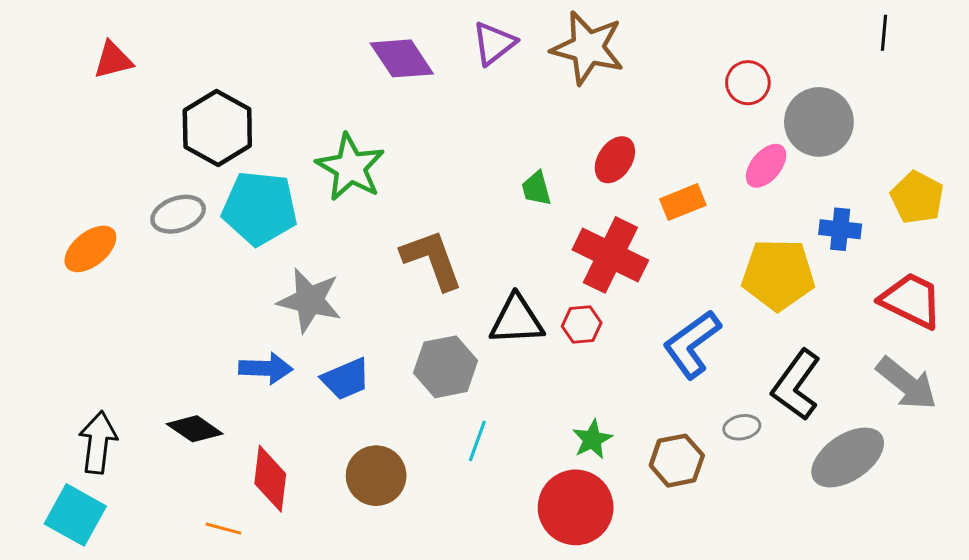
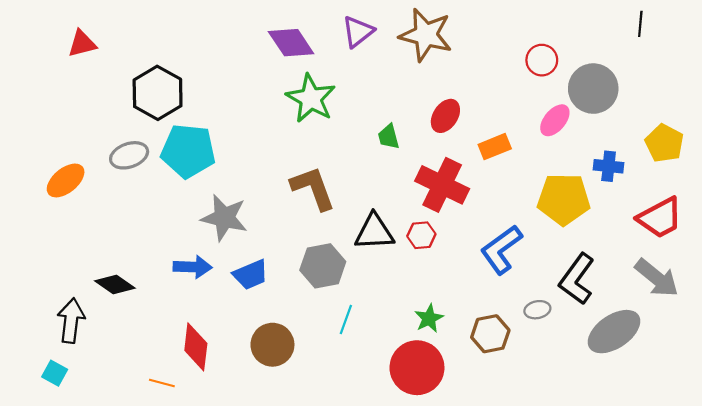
green star: (350, 167) -> (311, 98), moved
red trapezoid: (911, 300) -> (660, 218), turned 126
black diamond: (195, 429) -> (115, 284), moved
cyan square: (75, 515) -> (55, 373), size x0.6

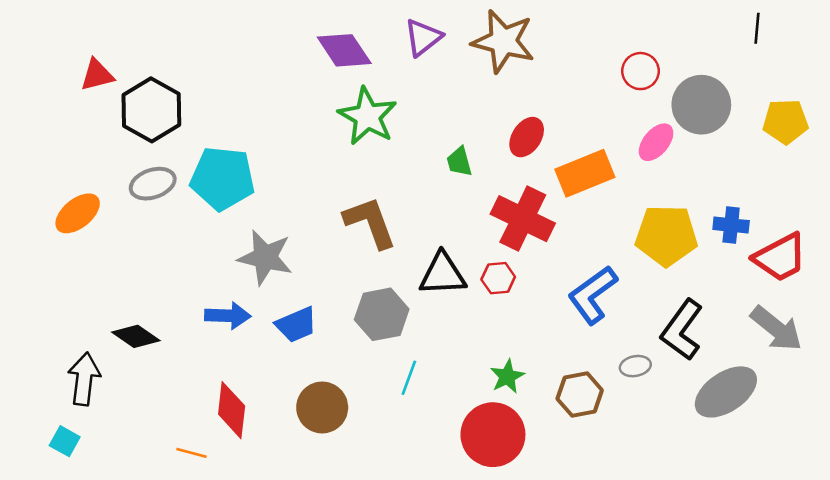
red triangle: (82, 44) -> (97, 75), moved
black hexagon: (158, 93) -> (151, 110), moved
yellow pentagon: (664, 143) -> (785, 122), moved, turned -30
orange rectangle: (495, 147) -> (585, 173), size x1.5
blue cross: (609, 166) -> (731, 225), moved

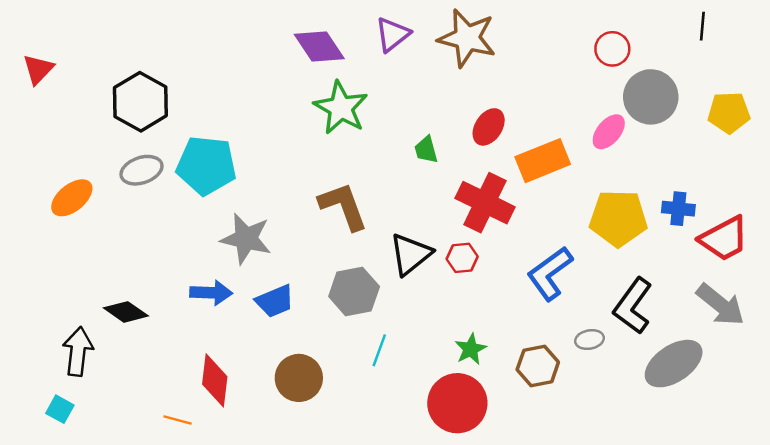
red circle: (640, 71) -> (612, 49), moved
red triangle: (97, 75) -> (38, 69), moved, turned -32
black triangle: (443, 274) -> (411, 254), turned -36

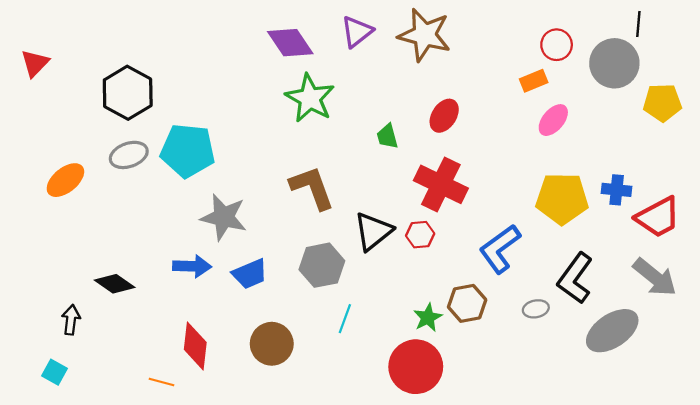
gray circle: (651, 97) -> (614, 63), moved
orange rectangle: (543, 161) -> (534, 81), moved, size x0.6
black arrow: (78, 352) -> (71, 320), size x0.7
brown hexagon: (538, 366) -> (467, 303), moved

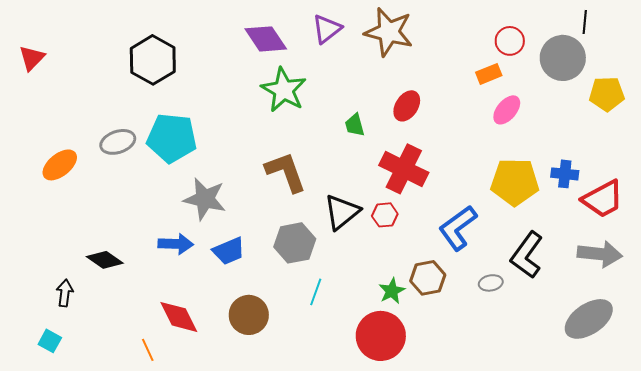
black hexagon: (128, 93) -> (153, 60), moved
gray arrow: (655, 277) -> (600, 254), turned -33
gray ellipse: (612, 331) -> (589, 319), moved
red diamond: (195, 346) -> (179, 317), turned -33
orange line: (161, 382) -> (148, 350), turned 50

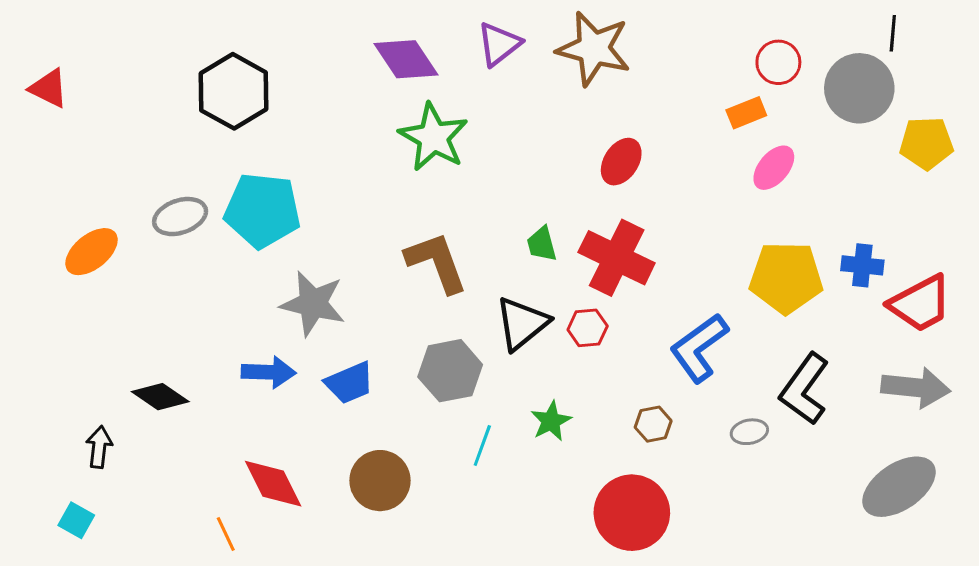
red triangle: (32, 58) -> (49, 88), turned -48
green trapezoid: (355, 125) -> (542, 244), moved
brown hexagon: (428, 278) -> (653, 424), size x0.7
green star: (392, 291) -> (551, 421), moved
red circle: (381, 336) -> (632, 513), moved

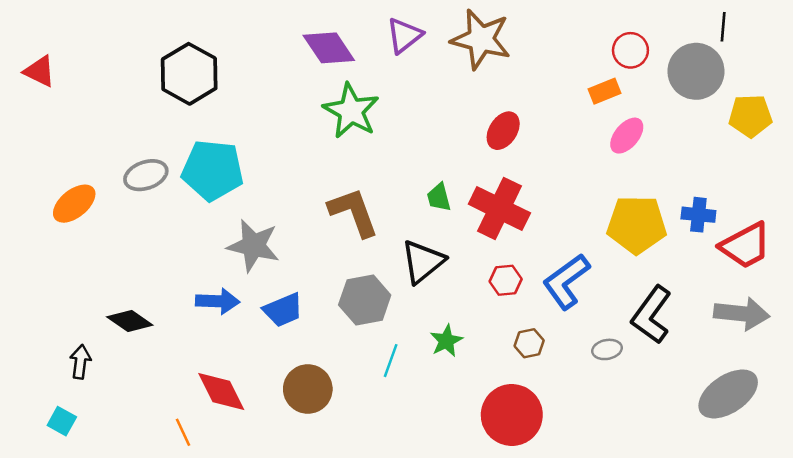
red hexagon: (588, 328) -> (506, 280), moved

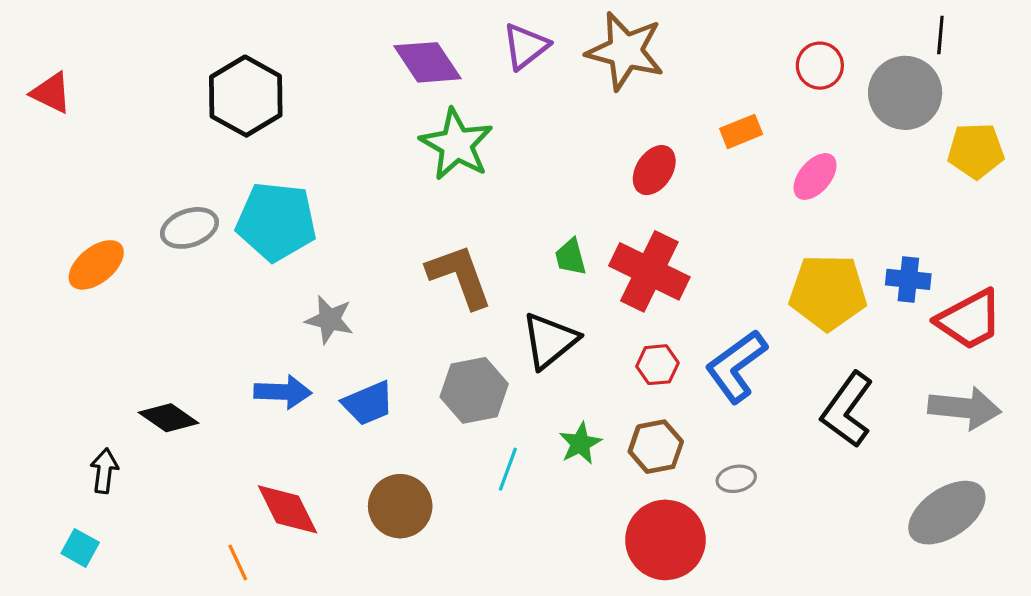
orange rectangle: (605, 91) -> (741, 131), moved
gray star: (253, 246) -> (329, 320), size x0.7
brown hexagon: (529, 343) -> (656, 447), moved, size x1.4
gray ellipse: (607, 349) -> (736, 479), moved

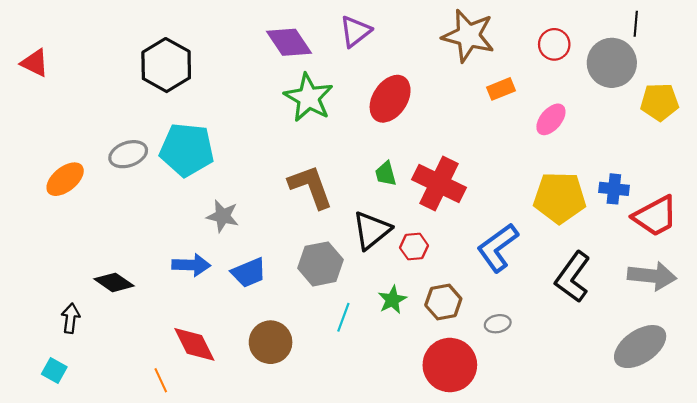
brown star: (625, 51) -> (468, 36), moved
red ellipse: (654, 170) -> (390, 99), moved, size x1.4
red hexagon: (657, 365) -> (414, 247), moved

